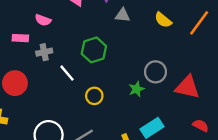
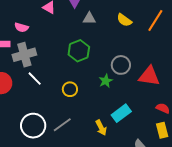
green hexagon: (94, 50) -> (79, 51), moved
gray cross: (44, 52) -> (24, 55), size x1.6
white line: (67, 73) -> (35, 79), moved

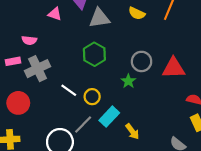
gray triangle: (89, 18) -> (99, 18), size x1.5
white line: (35, 79) -> (69, 90), moved
cyan rectangle: (121, 113) -> (109, 117), moved
gray line: (62, 125) -> (83, 125), moved

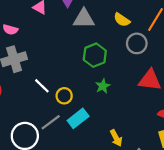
green hexagon: (94, 54) -> (95, 55), moved
gray circle: (142, 61) -> (137, 43), moved
yellow arrow: (132, 131) -> (116, 138), moved

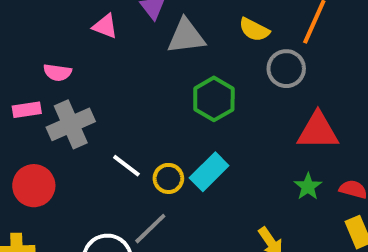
green star: (103, 86) -> (308, 187), moved
cyan rectangle: (78, 118) -> (209, 172), moved

